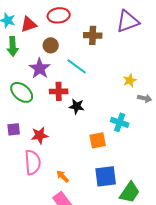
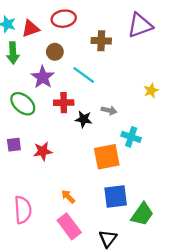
yellow star: (130, 80) -> (151, 90), moved
gray arrow: (145, 98) -> (109, 110), moved
orange square: (98, 140) -> (107, 157), size x1.4
pink semicircle: (33, 162) -> (23, 210), moved

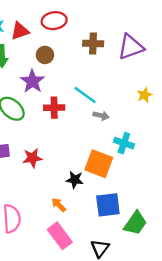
purple triangle: (140, 25) -> (131, 47), moved
cyan line: (84, 75) -> (85, 95), moved
black star: (84, 119) -> (75, 180), moved
orange square: (107, 157) -> (99, 164), turned 32

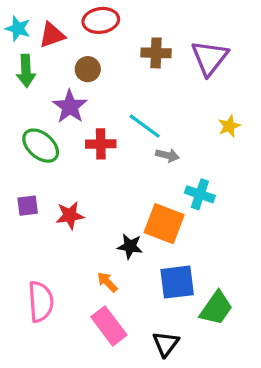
purple triangle: (131, 47) -> (210, 58), turned -32

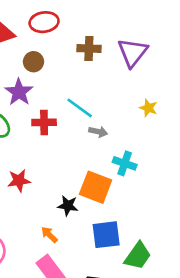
yellow star: (229, 126) -> (148, 108), turned -30

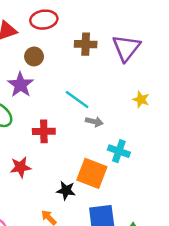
red cross: (44, 122) -> (44, 131), moved

